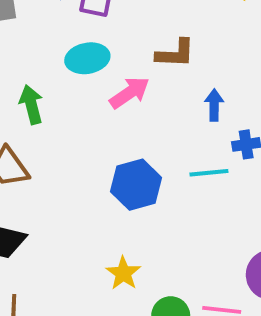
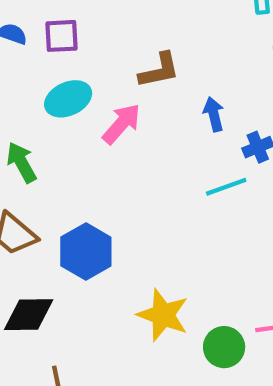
blue hexagon: (136, 185) -> (86, 251), moved
yellow star: (123, 273) -> (163, 315), size x1.4

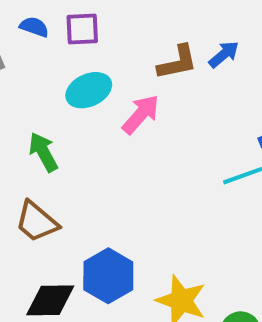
blue arrow: (214, 114) -> (224, 54), moved, turned 64
blue hexagon: (86, 251) -> (108, 276), moved

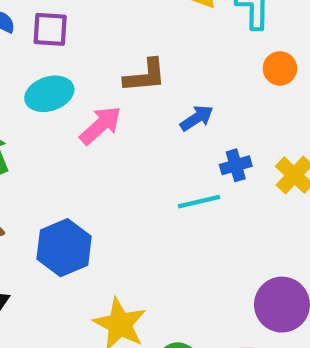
blue arrow: (224, 54) -> (197, 118), moved
blue hexagon: (108, 276) -> (64, 248), moved

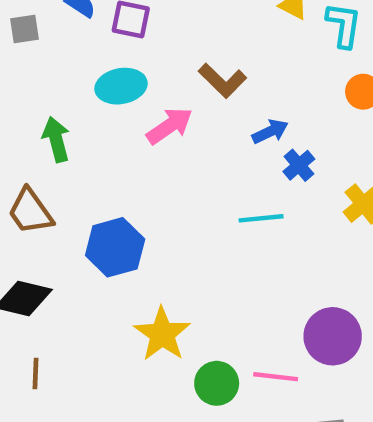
brown L-shape: (145, 76) -> (222, 81), turned 42
blue cross: (236, 165) -> (299, 165), moved, turned -32

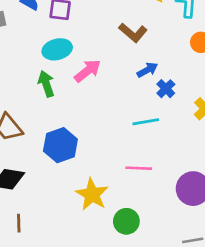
brown L-shape: (222, 81) -> (133, 33), moved
green arrow: (56, 139) -> (46, 84), moved
pink line: (276, 377) -> (139, 168), moved

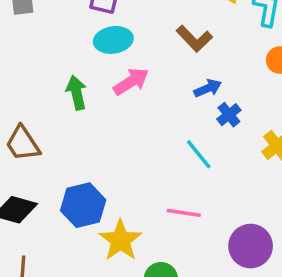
cyan ellipse: (57, 49) -> (113, 40), moved
cyan line: (146, 122) -> (199, 154), turned 55
blue hexagon: (60, 145) -> (83, 205), moved

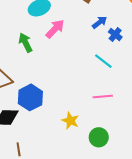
blue hexagon: (83, 205) -> (30, 97), moved
yellow star: (120, 240) -> (70, 121), size x0.7

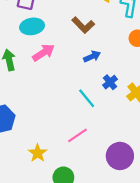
blue cross: (115, 34) -> (110, 82), moved
pink line: (103, 96) -> (77, 135), turned -42

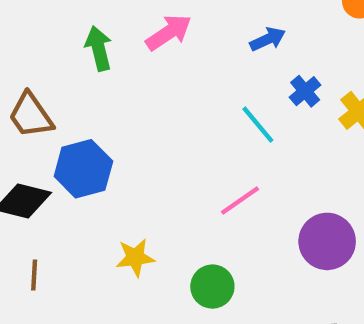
yellow star: (38, 153) -> (135, 258), moved, turned 30

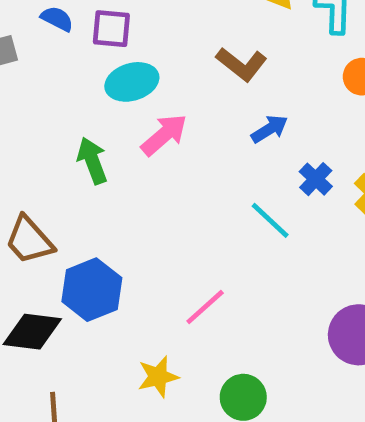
pink line: (240, 200) -> (205, 307), moved

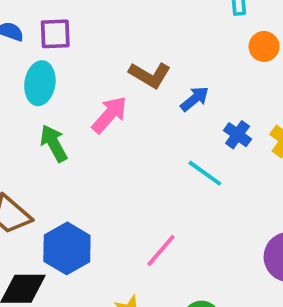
brown L-shape: (242, 64) -> (150, 75), moved
cyan ellipse: (132, 82) -> (40, 83), moved, turned -57

